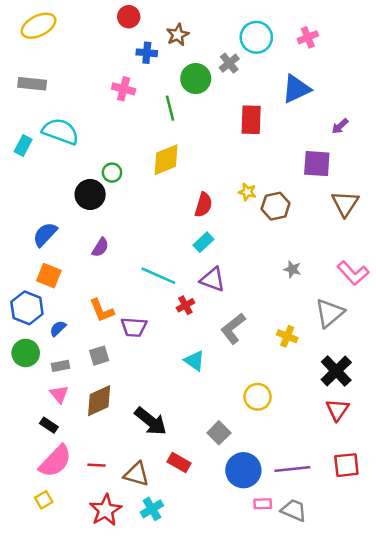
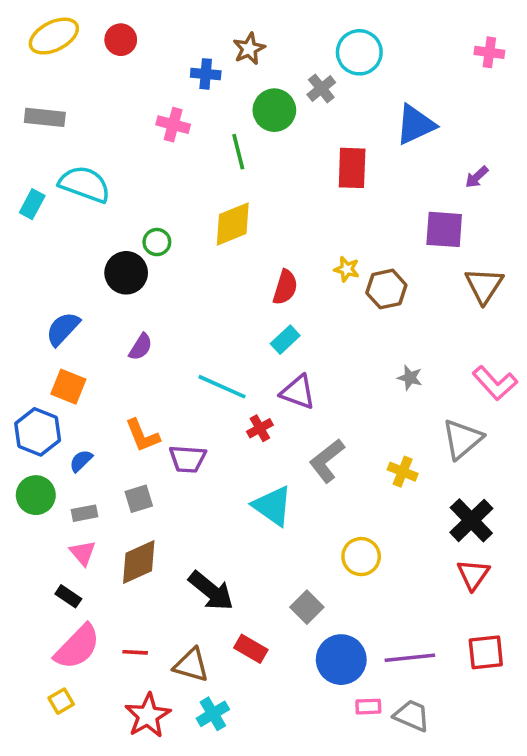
red circle: (129, 17) -> (121, 40), moved
pink cross: (308, 37) -> (489, 52), moved, turned 30
cyan triangle: (194, 361) -> (273, 506), size x1.4

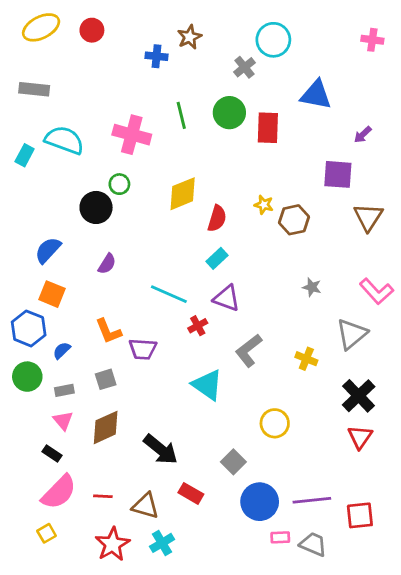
green circle: (274, 110) -> (229, 113), moved
pink cross: (173, 125) -> (132, 135), moved, size x1.5
blue triangle: (415, 125) -> (316, 95), turned 36
yellow diamond: (233, 224) -> (183, 194), moved
red square: (486, 652) -> (360, 515), moved

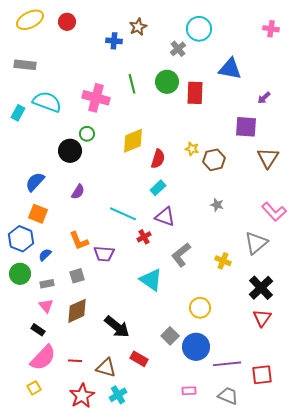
gray star: (312, 287) -> (217, 205), moved
blue circle: (260, 502) -> (196, 347), moved
pink rectangle: (280, 537) -> (189, 391), moved

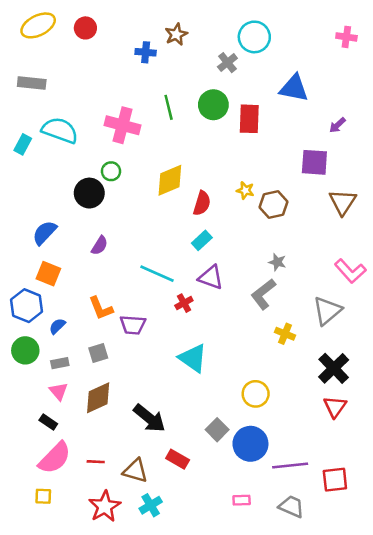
gray L-shape: (181, 255) -> (263, 294), moved
yellow square: (34, 388) -> (43, 496), turned 32

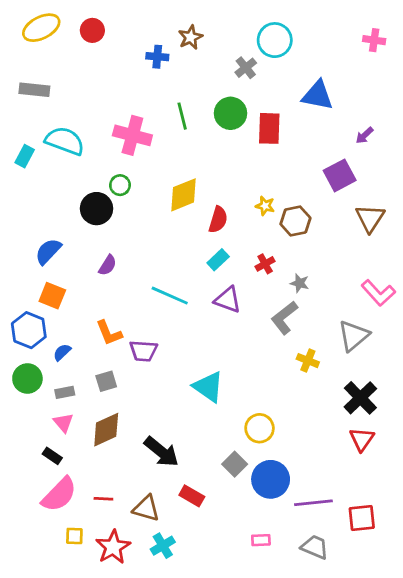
purple square: (314, 162) -> (340, 175), turned -32
red cross: (184, 303) -> (265, 264), moved
yellow circle: (256, 394) -> (260, 428), moved
yellow square: (43, 496) -> (74, 536), moved

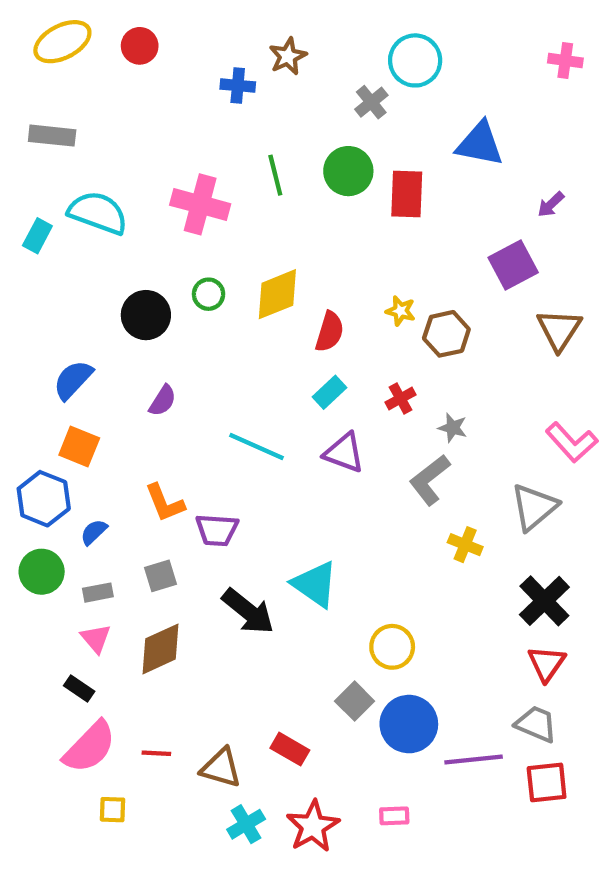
green circle: (120, 185) -> (209, 294), moved
black arrow: (161, 452) -> (248, 611), moved
red star: (113, 547) -> (313, 826), moved
gray trapezoid: (315, 547) -> (536, 724), moved

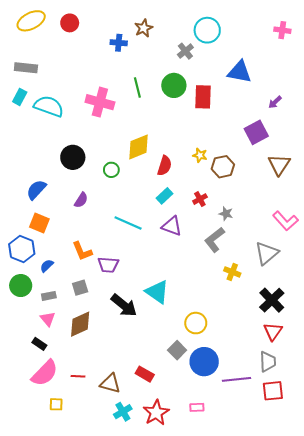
cyan rectangle: (37, 236) -> (20, 97), moved
green circle: (209, 294) -> (111, 170), moved
gray trapezoid: (536, 724) -> (268, 362), turned 65

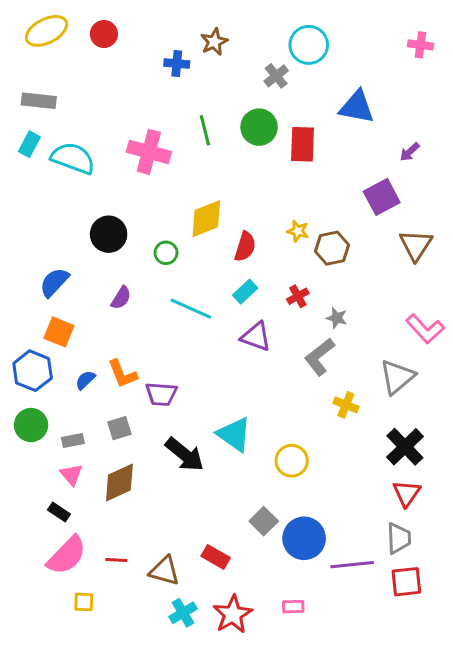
cyan line: (128, 223) -> (191, 309), moved
blue semicircle: (47, 266) -> (85, 380), moved
yellow circle: (196, 323) -> (292, 461), moved

